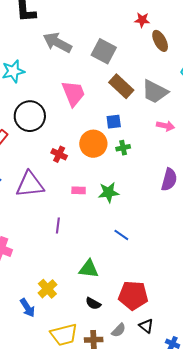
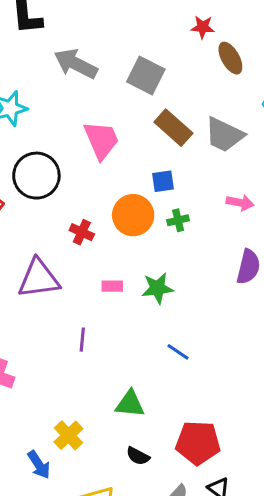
pink arrow: (166, 126) -> (240, 203), moved

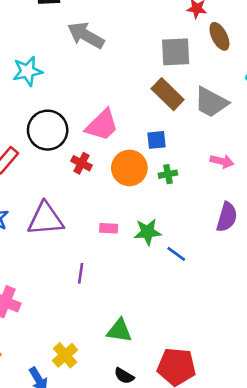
gray square: (146, 75) -> (176, 52), moved, turned -32
pink trapezoid: (101, 140) -> (102, 125), moved, turned 66
red cross: (82, 232) -> (81, 163), moved
blue line: (178, 352) -> (176, 254), moved

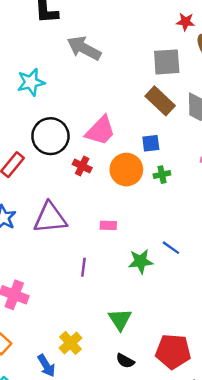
green star: (148, 232) -> (141, 261), moved
green triangle: (119, 331) -> (120, 319), turned 50

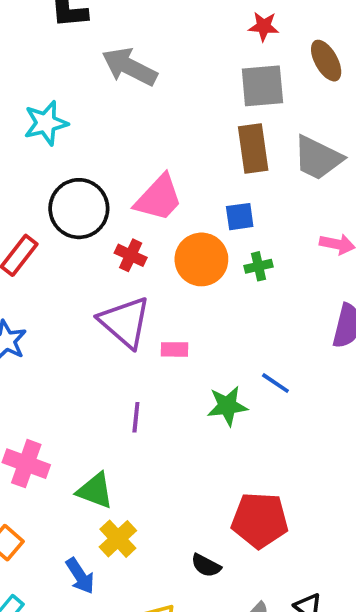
red star: (185, 22) -> (264, 26), moved
brown rectangle: (160, 101) -> (253, 149), turned 40
purple triangle: (50, 218) -> (125, 322), moved, turned 48
green triangle: (120, 319) -> (95, 491), moved, turned -35
red pentagon: (173, 351) -> (260, 520), moved

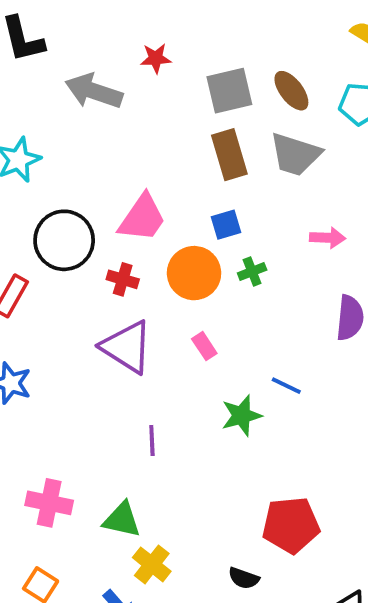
red star: (264, 26) -> (156, 58), moved
brown ellipse: (326, 61) -> (291, 91), moved
pink rectangle: (174, 349) -> (204, 346), moved, turned 64

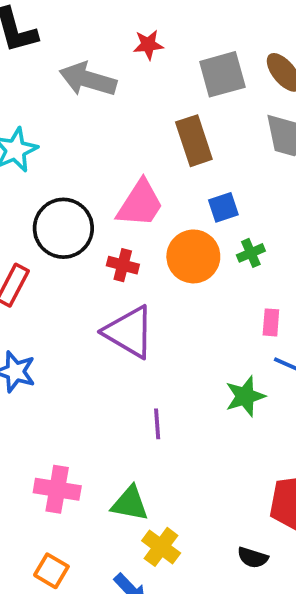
brown rectangle: (229, 155) -> (194, 141), moved
pink rectangle: (204, 346) -> (271, 322), moved, turned 40

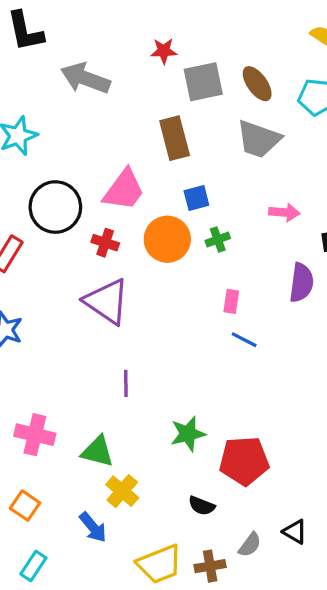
red star: (148, 45) -> (164, 51), moved
green star: (245, 396) -> (188, 434), moved

